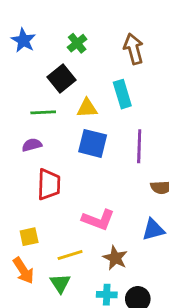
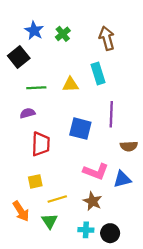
blue star: (23, 40) -> (34, 31), moved
black square: (62, 79) -> (19, 57), moved
blue square: (93, 143) -> (80, 129), moved
pink L-shape: (98, 220) -> (96, 172), moved
yellow square: (29, 237) -> (35, 181), moved

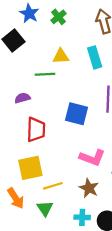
yellow triangle: (70, 85) -> (61, 56), moved
green line: (36, 88) -> (45, 74), moved
yellow square: (35, 181) -> (30, 168), size x1.6

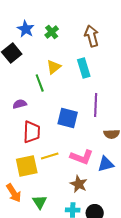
yellow triangle: (61, 56) -> (54, 67), turned -35
green line: (45, 74) -> (40, 83), turned 72
yellow line: (53, 186) -> (50, 156), moved

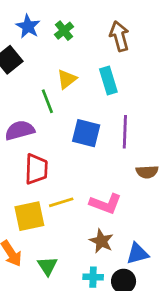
purple semicircle: (20, 104) -> (20, 130), size x1.5
blue square: (68, 118) -> (86, 133), moved
blue triangle: (106, 164) -> (137, 254), moved

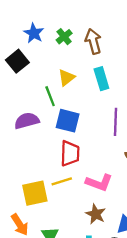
brown arrow: (119, 36) -> (93, 41), moved
blue square: (86, 133) -> (68, 121), moved
red trapezoid: (36, 169) -> (70, 153), moved

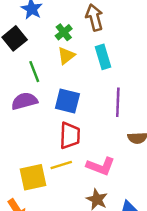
green cross: (64, 37) -> (64, 32), moved
green line: (50, 96) -> (34, 72), moved

